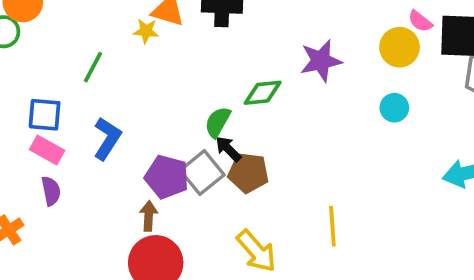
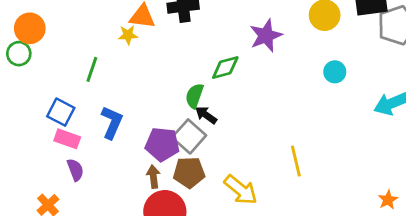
cyan circle: (394, 108) -> (335, 72), moved
blue square: (45, 115) -> (61, 112), turned 32
brown pentagon: (248, 173) -> (189, 172), moved

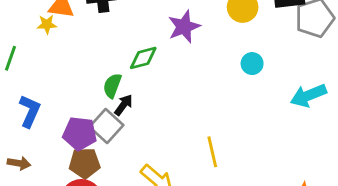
black arrow: (206, 115) -> (124, 105), turned 90
brown pentagon: (189, 172) -> (85, 163), moved
brown arrow: (153, 177) -> (19, 163), moved, turned 105

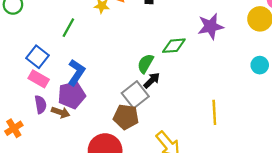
purple pentagon: (80, 134) -> (72, 95), moved, turned -30
yellow line: (212, 152) -> (214, 112), moved
brown pentagon: (85, 163) -> (126, 117), moved

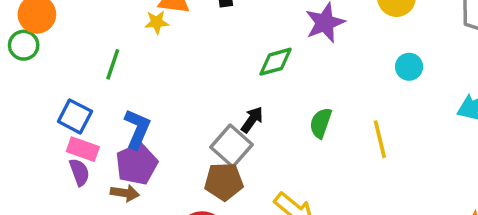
green semicircle: (145, 63) -> (321, 123), moved
purple semicircle: (41, 104) -> (79, 172), moved
yellow line: (214, 112) -> (380, 139), moved

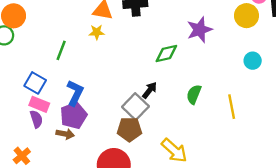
yellow star: (157, 22) -> (97, 32), moved

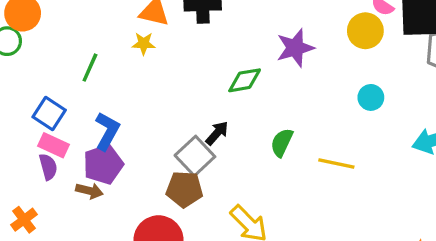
yellow line: (232, 107) -> (336, 163), turned -70

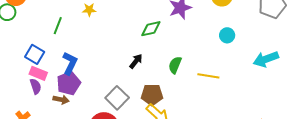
gray square: (195, 156) -> (117, 98), moved
brown pentagon: (184, 189) -> (152, 95), moved

